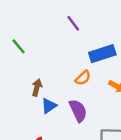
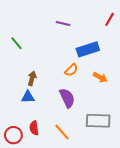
purple line: (73, 23) -> (63, 24), turned -40
blue triangle: (49, 106) -> (28, 97), moved, turned 32

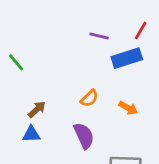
purple line: (63, 24) -> (99, 36), moved
blue rectangle: (88, 49) -> (127, 58), moved
brown arrow: (32, 78) -> (37, 109), turned 32

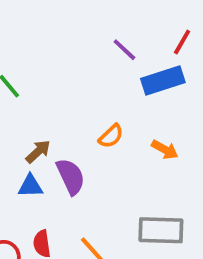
purple line: (99, 36) -> (124, 50), turned 30
purple semicircle: (84, 136) -> (71, 176), moved

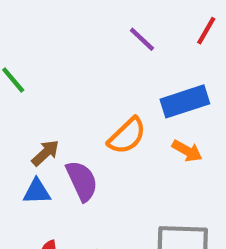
blue rectangle: (163, 80) -> (185, 101), moved
orange semicircle: (111, 136) -> (127, 136), size x1.4

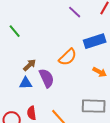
orange arrow: (187, 151) -> (100, 72), moved

